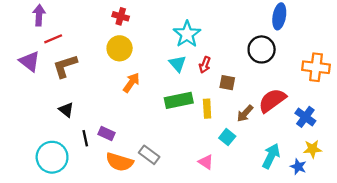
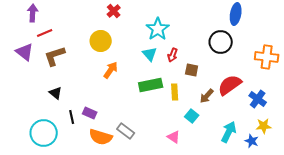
red cross: (121, 16) -> (114, 11), moved, turned 32

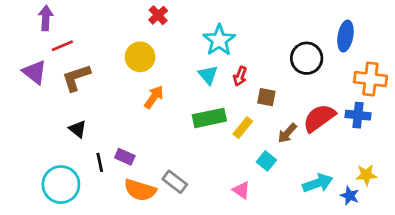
blue ellipse: (236, 14) -> (345, 36), moved
yellow rectangle: (175, 92) -> (243, 128), turned 42
blue cross: (258, 99) -> (358, 115), moved, turned -30
cyan arrow: (229, 132) -> (318, 183), turned 45

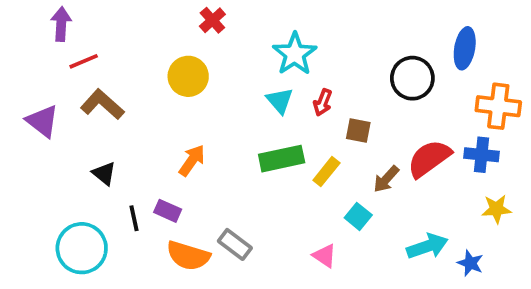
purple triangle: (35, 72) -> (42, 121), moved
brown L-shape: (76, 78) -> (102, 104), turned 60
orange arrow: (154, 97) -> (192, 160), moved
yellow star: (366, 175) -> (496, 209), moved

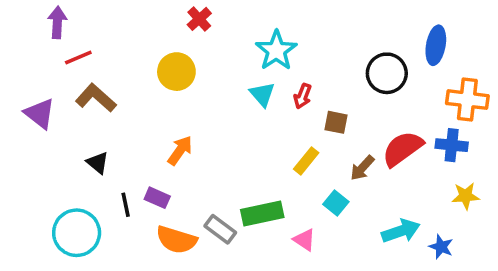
green rectangle: (282, 159) -> (262, 213), moved

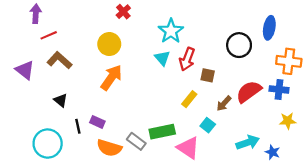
red arrow: (303, 96) -> (187, 59), size x1.5
orange arrow: (180, 150) -> (111, 78), moved, size x1.4
pink triangle: (304, 240) -> (188, 148), size x1.6

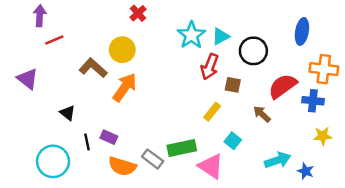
black circle: (239, 45) -> (253, 51), moved
cyan triangle: (162, 58) -> (221, 36), moved, turned 42
brown L-shape: (59, 60) -> (93, 68), moved
red semicircle: (249, 92) -> (283, 86), moved
brown arrow: (224, 104) -> (262, 114), moved, turned 91

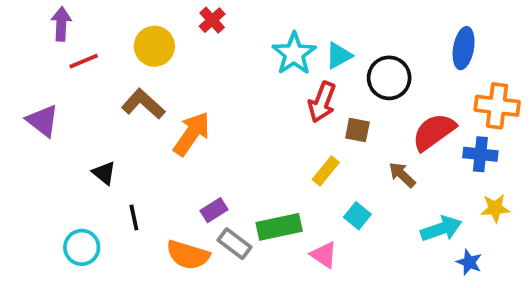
yellow circle: (122, 50) -> (154, 46), moved
purple rectangle: (109, 137) -> (214, 210), moved, turned -56
cyan arrow: (278, 160) -> (441, 229), moved
cyan circle: (53, 161) -> (82, 247), size x0.7
pink triangle: (211, 166) -> (324, 255), size x0.7

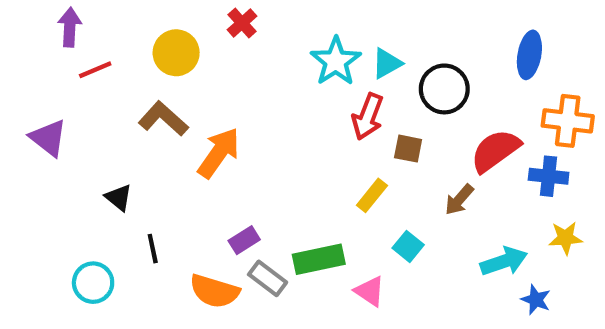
brown arrow: (402, 175) -> (459, 200), turned -92

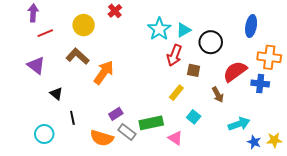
purple triangle: (48, 138) -> (36, 65), moved
brown arrow: (459, 200) -> (218, 95), turned -70
yellow star: (566, 238) -> (274, 140), moved

